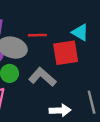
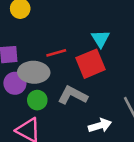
cyan triangle: (80, 32) -> (100, 39), turned 42

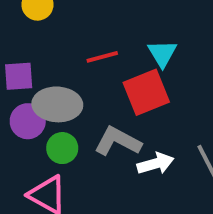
red line: (56, 53) -> (102, 57), moved
white arrow: (100, 125) -> (156, 164), moved

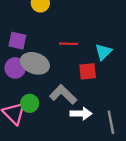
red square: (146, 92) -> (88, 71), size x0.7
green circle: (62, 148) -> (30, 103), moved

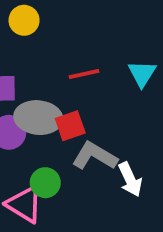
red square: (88, 71) -> (70, 126), moved
white arrow: (81, 114) -> (130, 179), turned 78

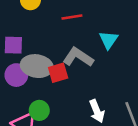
red line: (84, 74) -> (72, 17), moved
gray L-shape: (95, 156) -> (78, 57), moved

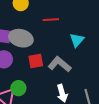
gray L-shape: (78, 57) -> (60, 64), moved
gray ellipse: (37, 66) -> (21, 38), moved

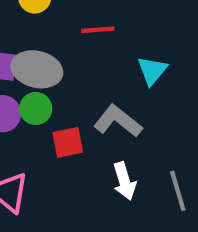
red square: (36, 61) -> (68, 142), moved
green circle: (18, 88) -> (36, 108), moved

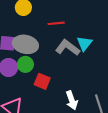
gray L-shape: (118, 121) -> (68, 48), moved
red square: (68, 142) -> (42, 81), turned 35

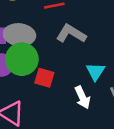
cyan triangle: (84, 43) -> (95, 72), moved
green circle: (25, 64) -> (22, 59), size x1.6

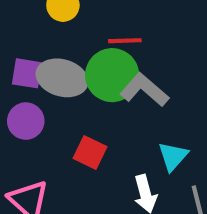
green circle: (22, 59) -> (112, 75), moved

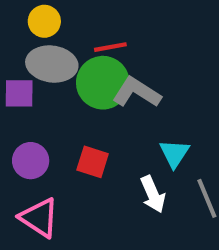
gray ellipse: (62, 78) -> (52, 64), moved
purple circle: (26, 121) -> (31, 161), moved

